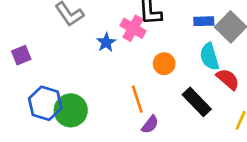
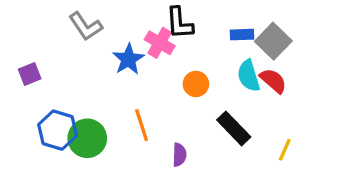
blue star: (106, 42) -> (128, 59), size x1.4
red semicircle: (228, 79) -> (273, 81), moved
orange line: (137, 99) -> (142, 125), moved
purple semicircle: (150, 125) -> (179, 155), turned -36

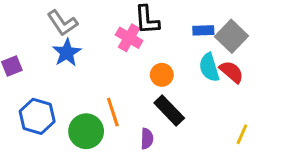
blue star: (128, 59) -> (67, 53), moved
black rectangle: (234, 128) -> (169, 110), moved
green circle: (87, 138) -> (86, 131), moved

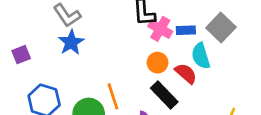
blue rectangle: (203, 30) -> (186, 30), moved
pink cross: (129, 38) -> (160, 29), moved
red semicircle: (232, 72) -> (186, 73), moved

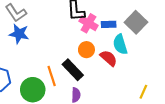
blue star: (71, 42) -> (19, 34), turned -30
black rectangle: (164, 95) -> (73, 70), moved

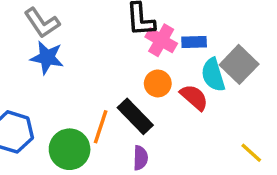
gray square: (136, 22) -> (239, 64), moved
orange line: (52, 76) -> (101, 127), turned 36
yellow line: (143, 92) -> (251, 153), turned -72

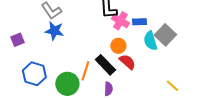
red semicircle: (194, 97) -> (127, 62), moved

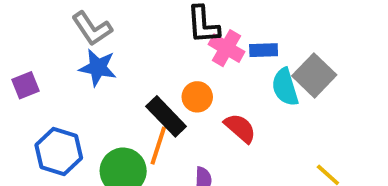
orange circle: (118, 46) -> (197, 97), moved
black rectangle: (105, 65) -> (166, 116), moved

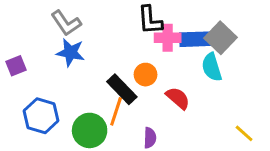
pink cross: (226, 48) -> (168, 38), turned -30
blue rectangle: (264, 50) -> (196, 39), size x1.5
gray square: (314, 75) -> (221, 38), moved

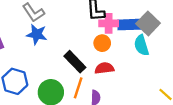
orange circle: (146, 75) -> (102, 43), moved
red semicircle: (178, 98) -> (104, 68), moved, turned -48
orange line: (116, 111) -> (78, 88), moved

